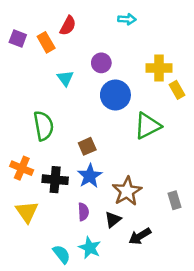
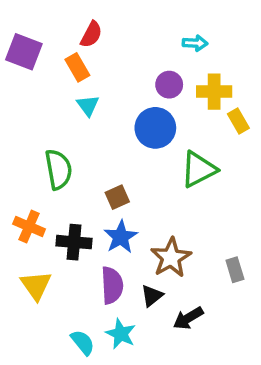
cyan arrow: (127, 19) -> (195, 43), moved
purple square: (18, 38) -> (24, 52), size x1.5
orange rectangle: (46, 42) -> (77, 67), moved
purple circle: (101, 63) -> (169, 85), moved
purple semicircle: (83, 212) -> (112, 285), size x1.5

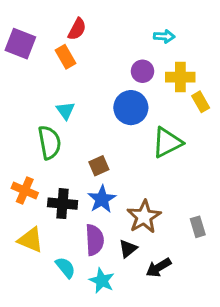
cyan triangle: (88, 105) -> (65, 111), moved
yellow triangle: (36, 285) -> (31, 240), turned -32
cyan semicircle: (83, 342) -> (65, 268), moved

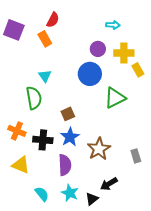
black triangle: (128, 249) -> (92, 199), moved
cyan semicircle: (65, 268) -> (42, 194), moved

